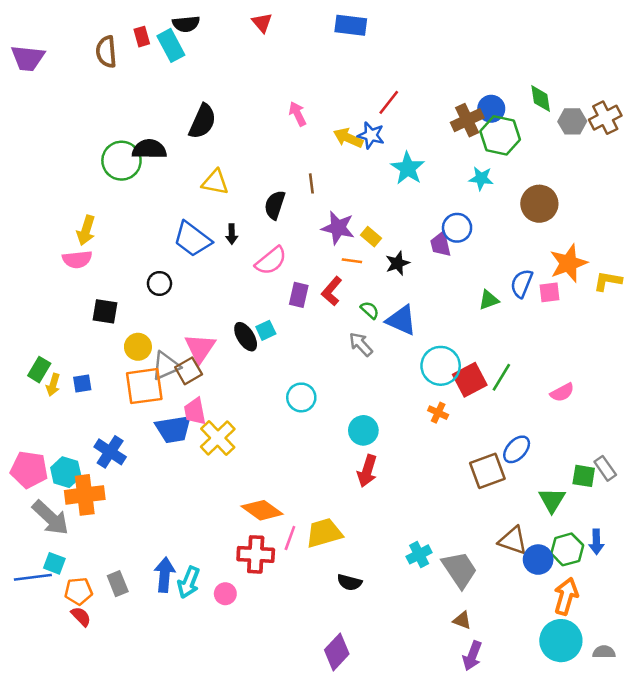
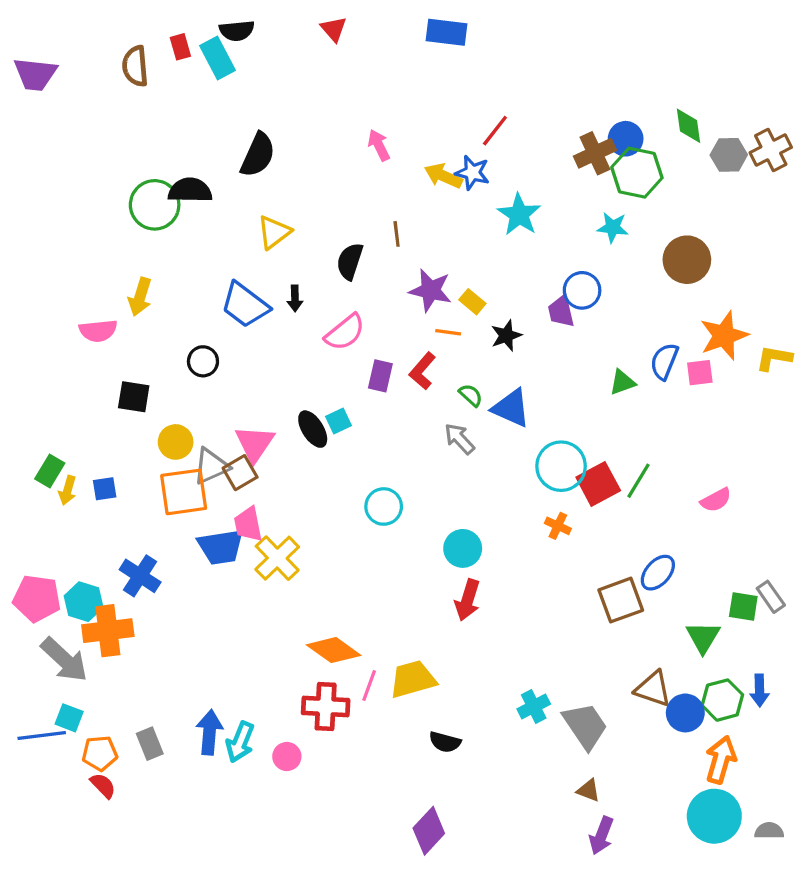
yellow triangle: (215, 182) -> (274, 232), turned -48
yellow arrow: (86, 230) -> (140, 297), moved

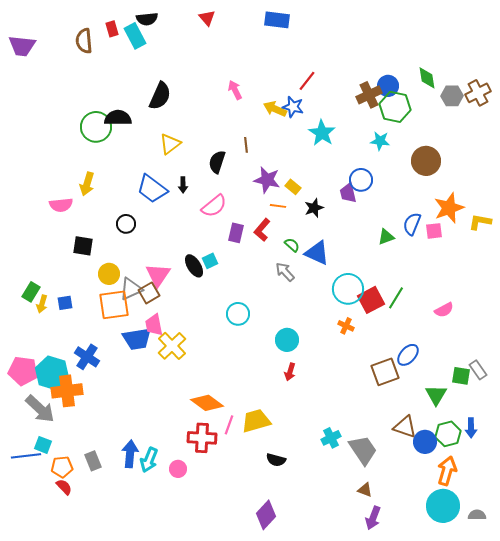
red arrow: (468, 600) -> (290, 372), size x0.7
cyan hexagon: (84, 602) -> (52, 373), size x1.4

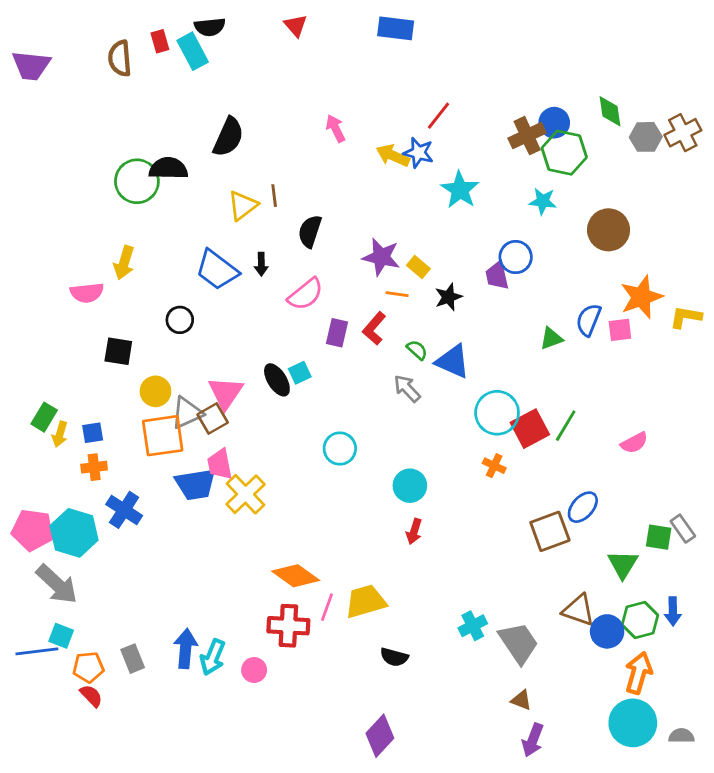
brown line: (246, 145) -> (274, 196), moved
orange cross: (67, 391) -> (94, 467), moved, size x0.6

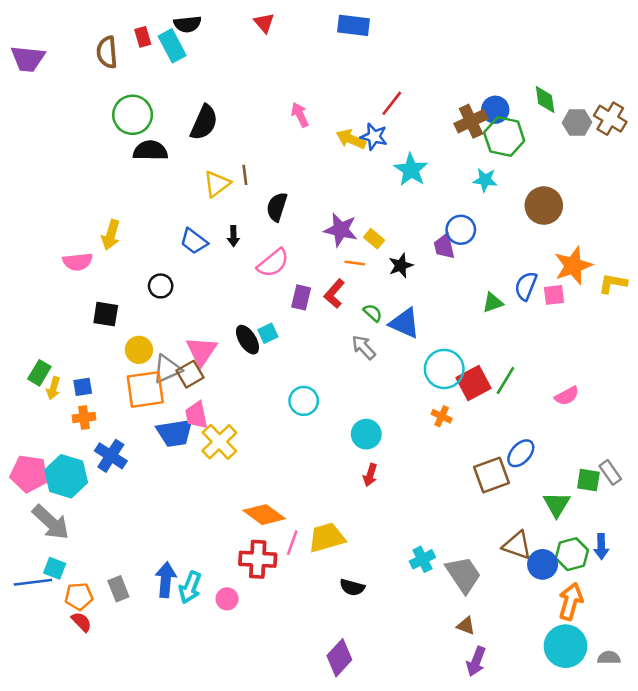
brown cross: (683, 133) -> (610, 119), turned -32
green circle: (137, 181) -> (133, 115), moved
blue trapezoid: (217, 270) -> (194, 241), size x0.7

